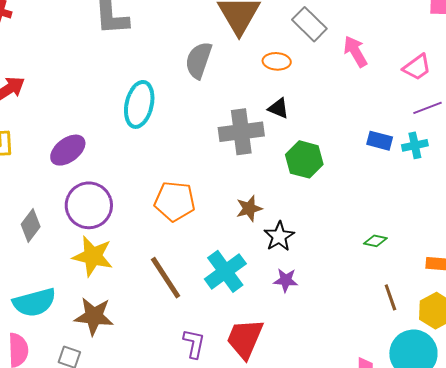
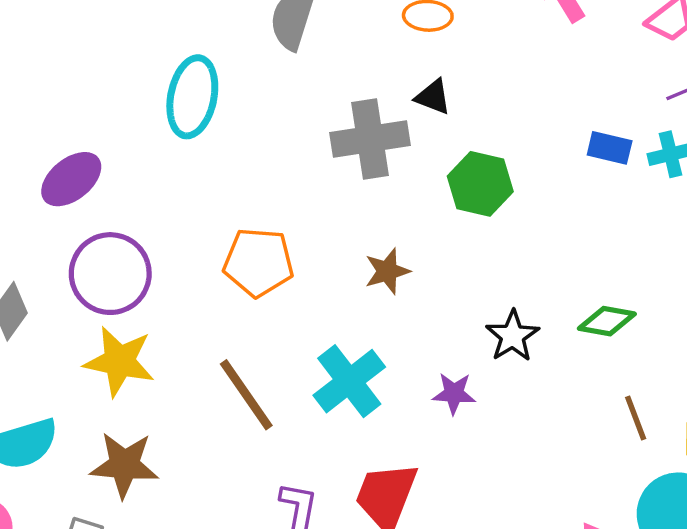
black star: (279, 236) -> (513, 336), moved
green diamond: (375, 241) -> (607, 321), size x1.4

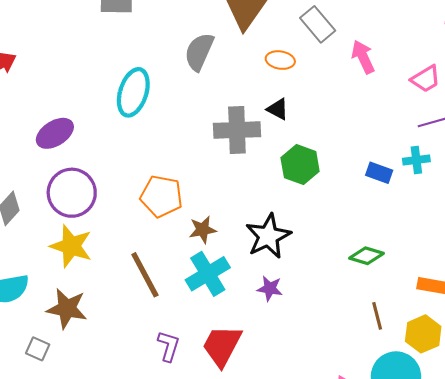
blue rectangle: (610, 148) -> (379, 173), moved
brown star: (387, 271) -> (203, 230), moved
black star: (513, 336) -> (268, 236), moved, size x1.4

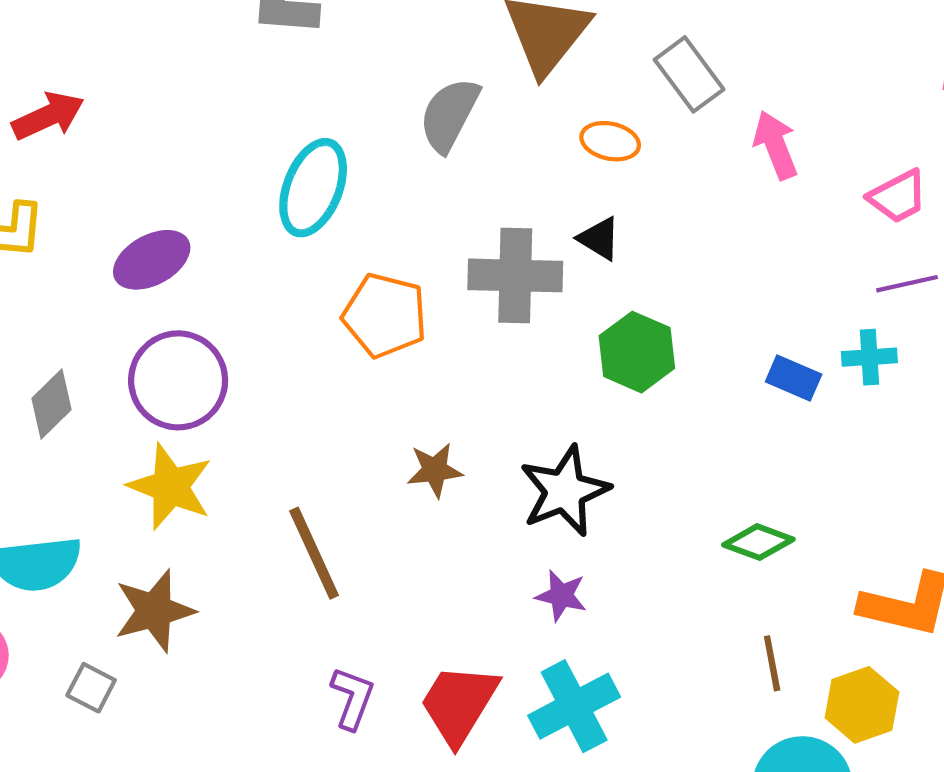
orange pentagon: (161, 196) -> (385, 315), moved
cyan cross: (208, 274) -> (574, 706), moved
brown star: (67, 309) -> (154, 611), turned -30

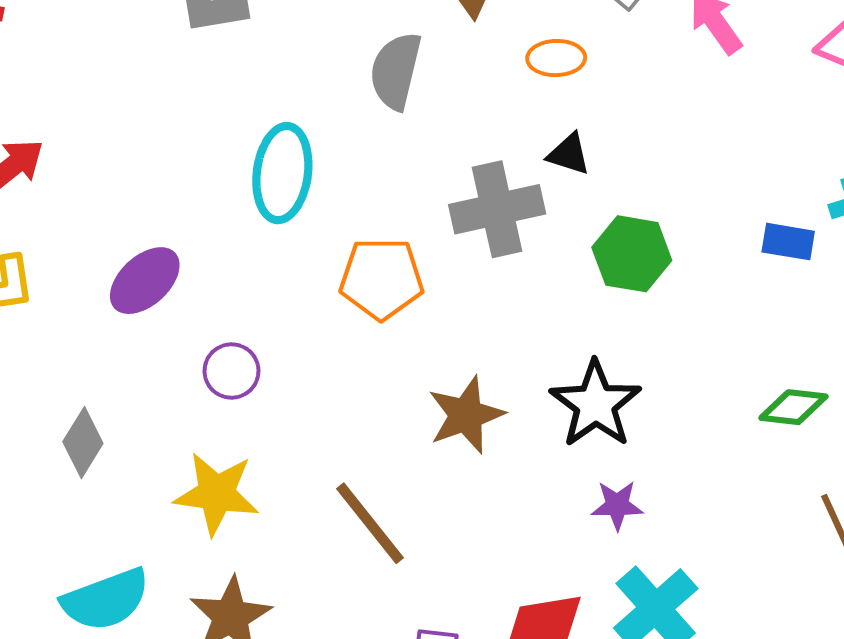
purple circle: (178, 380) -> (232, 371), moved, size x0.6
brown star: (435, 470) -> (466, 415), size x1.4

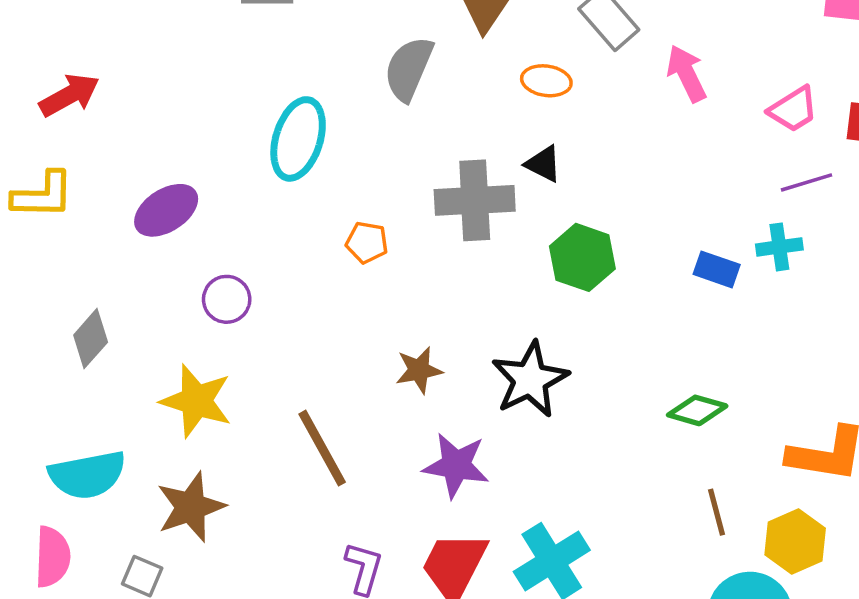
orange pentagon: (381, 278) -> (367, 242), size x0.6
brown star: (466, 415) -> (419, 370), size x0.7
purple star: (617, 505) -> (456, 465), moved, size x1.5

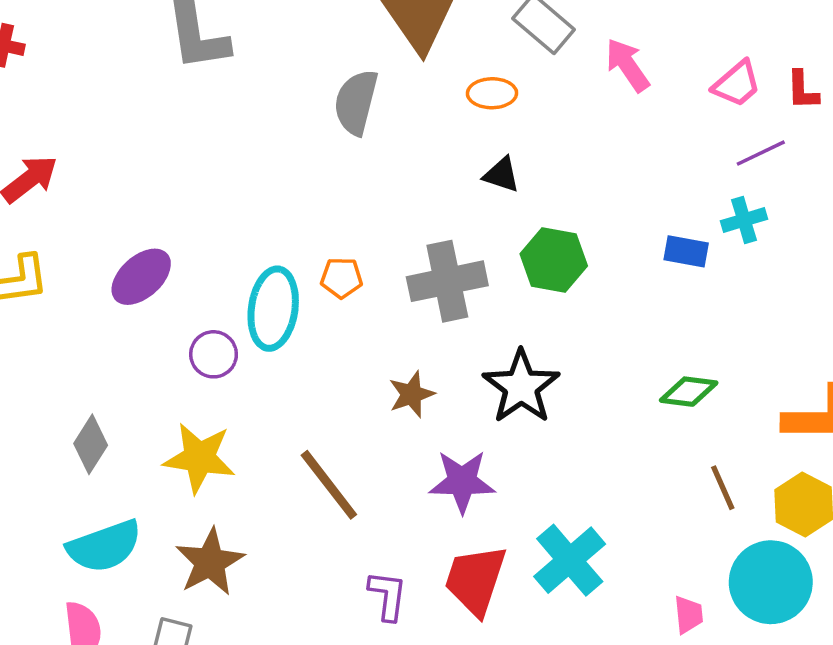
cyan ellipse: (298, 139) -> (273, 309), moved
gray cross: (475, 200) -> (447, 281), moved
gray diamond: (91, 339) -> (91, 444), moved

